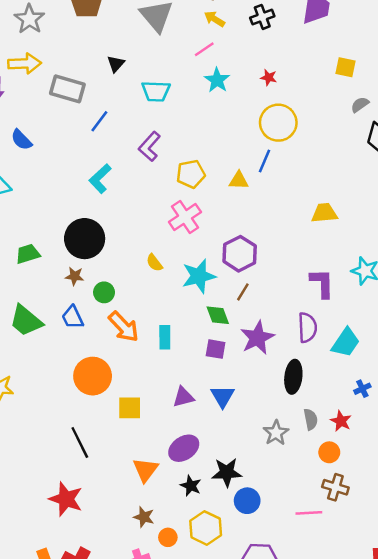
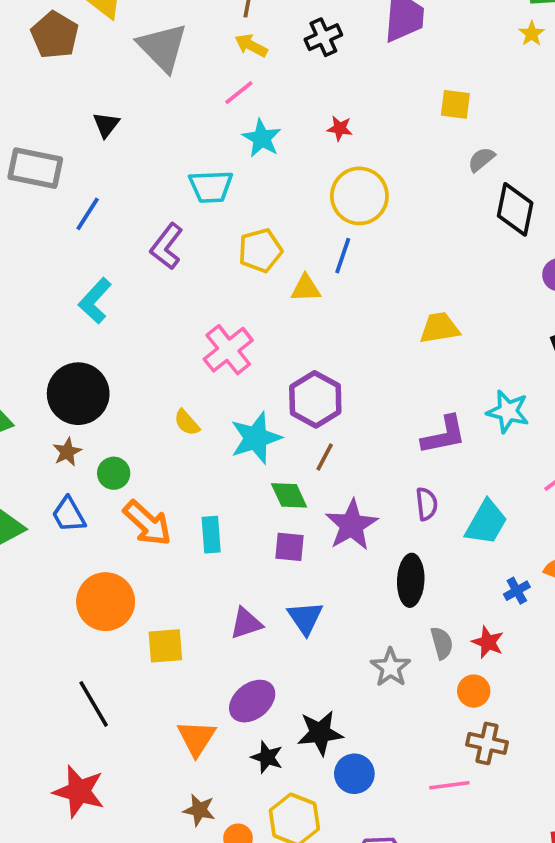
cyan trapezoid: (156, 91) -> (211, 187), moved
yellow pentagon: (191, 174) -> (260, 250), moved
brown star: (75, 276) -> (67, 452), turned -30
purple L-shape: (322, 283) -> (444, 435), turned 84
purple semicircle: (307, 328) -> (427, 504), size x0.7

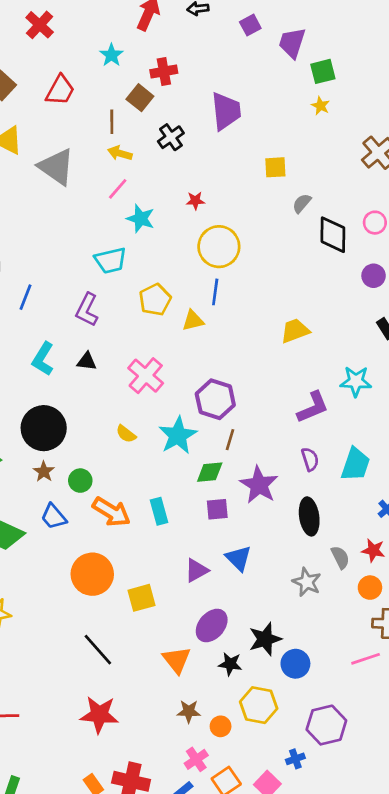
black triangle: (106, 125) -> (87, 361), moved, turned -50
green diamond: (289, 495) -> (210, 472), turned -60

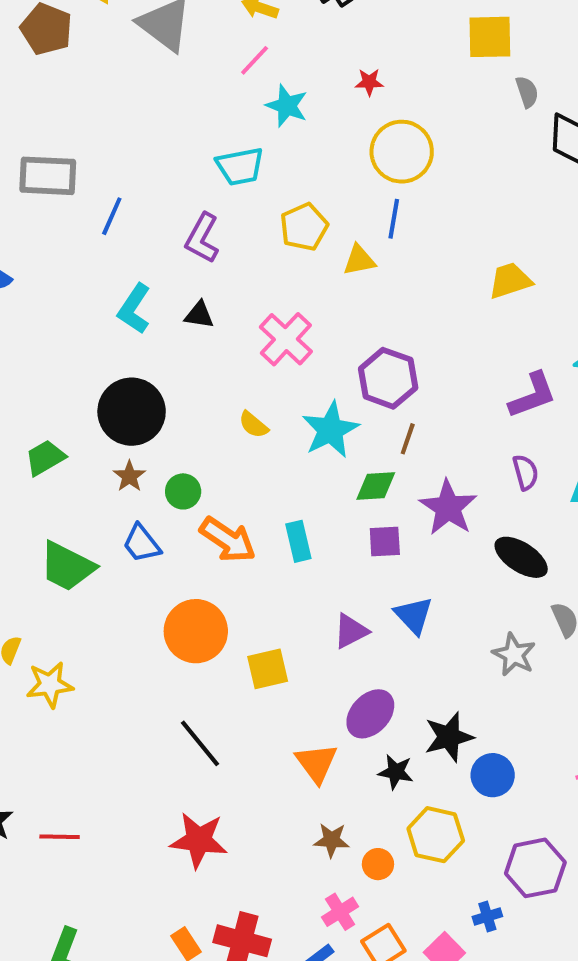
yellow square: (275, 167) -> (490, 37), size x1.4
gray semicircle: (302, 203) -> (527, 92), turned 120
black ellipse: (309, 516) -> (521, 557), turned -51

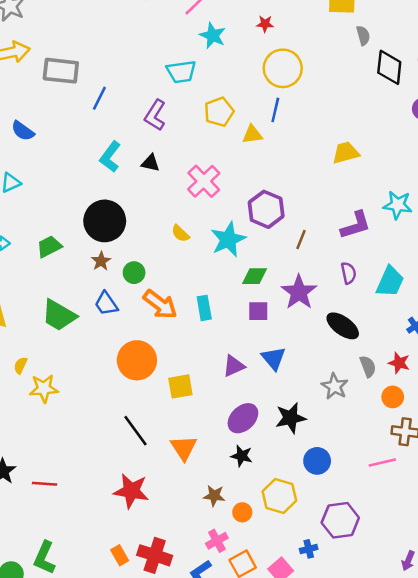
brown line: (408, 439) -> (301, 239), moved
black star: (449, 737) -> (291, 418), moved
orange triangle: (316, 763) -> (184, 448), moved
black star: (396, 772) -> (242, 456), moved

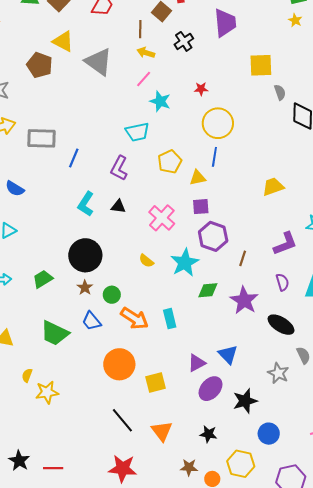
purple square: (258, 311) -> (201, 207), moved
purple ellipse: (243, 418) -> (210, 389), moved

